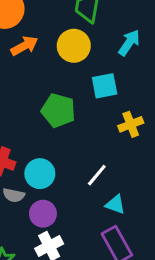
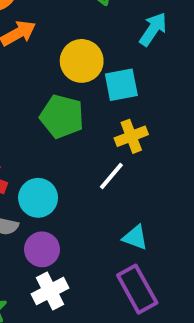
yellow circle: (74, 46) -> (82, 61), moved
yellow cross: (131, 124) -> (131, 136), moved
white line: (97, 175) -> (111, 176), moved

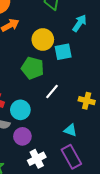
yellow cross: (131, 136) -> (87, 101), moved, turned 35
white line: (111, 176) -> (52, 91), moved
white cross: (50, 291) -> (37, 159), moved

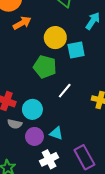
cyan triangle: (70, 130) -> (56, 133), moved

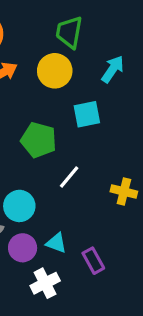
yellow circle: (55, 38) -> (55, 71), moved
purple rectangle: (84, 157) -> (93, 261), moved, size x0.7

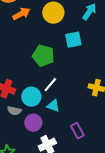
white line: (69, 177) -> (50, 85), moved
cyan triangle: (56, 243) -> (53, 106), moved

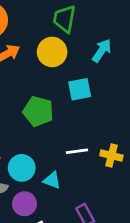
white line: (50, 85) -> (77, 151), moved, turned 42

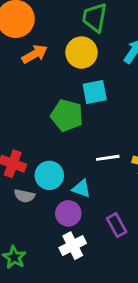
cyan square: (80, 89) -> (95, 92), moved
purple circle: (24, 204) -> (68, 213), moved

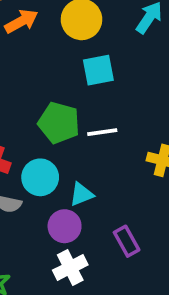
green pentagon: (67, 115) -> (59, 123), moved
white line: (108, 158) -> (102, 132), moved
cyan triangle: (81, 189) -> (81, 194), turned -42

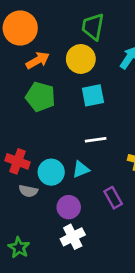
green pentagon: (59, 123) -> (40, 97), moved
cyan triangle: (81, 194) -> (81, 169), moved
purple rectangle: (127, 241) -> (113, 198), moved

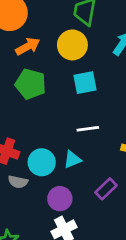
purple rectangle: (113, 198) -> (106, 189), turned 75

